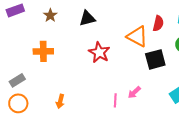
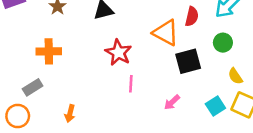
gray rectangle: (17, 80) -> (33, 87), moved
pink arrow: (134, 92) -> (172, 102), moved
pink line: (115, 100) -> (131, 84), moved

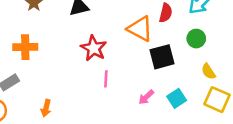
cyan square: (215, 106) -> (177, 98), moved

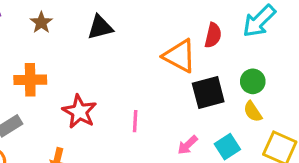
green circle: (196, 39) -> (253, 81), moved
red star: (94, 48) -> (79, 112), moved
yellow semicircle: (208, 71) -> (253, 112), moved

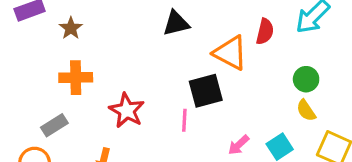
brown star: (41, 23) -> (71, 28), moved
black triangle: (100, 27) -> (176, 23), moved
black square: (208, 93) -> (206, 91), moved

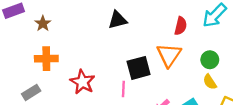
orange triangle: (230, 53) -> (169, 55), moved, turned 36

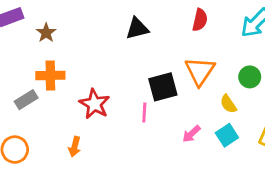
red semicircle: (181, 26) -> (200, 20), moved
yellow semicircle: (210, 82) -> (228, 104), moved
gray rectangle: (31, 92) -> (26, 100), moved

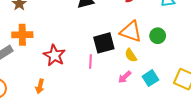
orange triangle: (200, 71) -> (131, 32), turned -45
green circle: (250, 77) -> (158, 36), moved
yellow semicircle: (228, 104) -> (131, 55), moved

